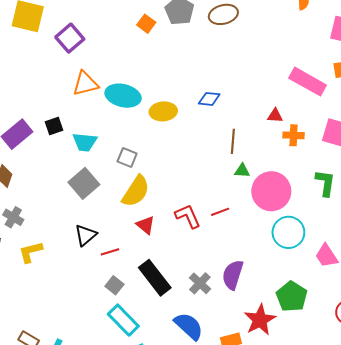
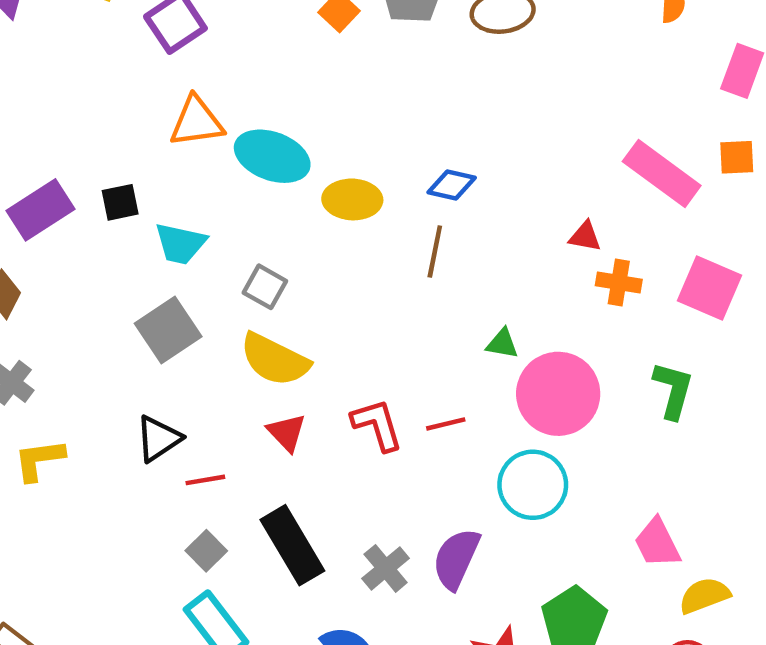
brown line: (233, 141) -> (435, 252), moved
yellow semicircle: (136, 191) -> (275, 360), turned 76
cyan circle: (288, 232) -> (533, 485), moved

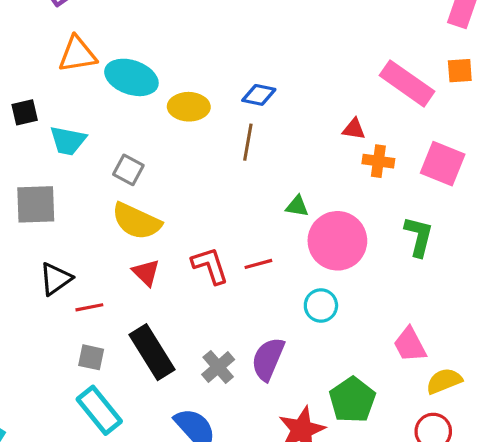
gray square: (168, 330) -> (36, 204), moved, turned 33
cyan circle: (533, 485) -> (321, 306), size x0.7
gray square: (206, 551) -> (91, 357), turned -32

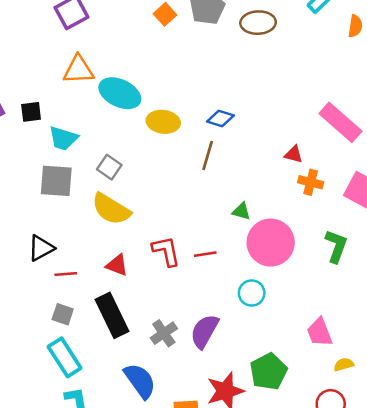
gray square: (36, 204) -> (56, 181), moved
red triangle: (146, 273) -> (117, 265), moved, turned -30
yellow semicircle: (444, 381) -> (344, 364), size x0.7

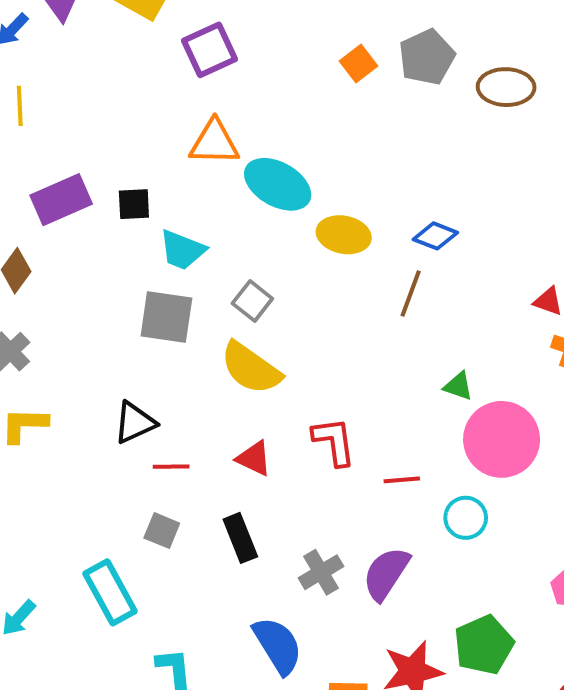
red line: (205, 254) -> (402, 480), moved
black rectangle: (112, 315) -> (240, 538), size x0.7
cyan rectangle: (65, 357) -> (110, 592), moved

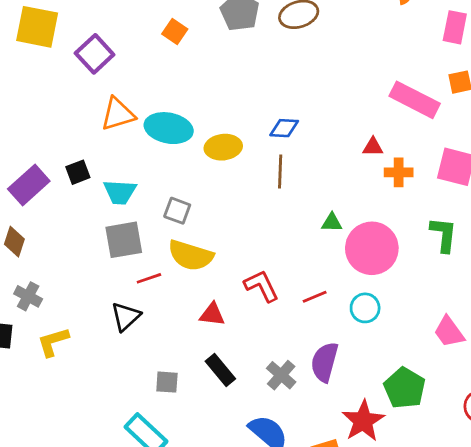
orange square: (358, 63) -> (175, 32), moved
red line: (171, 467) -> (149, 278), moved

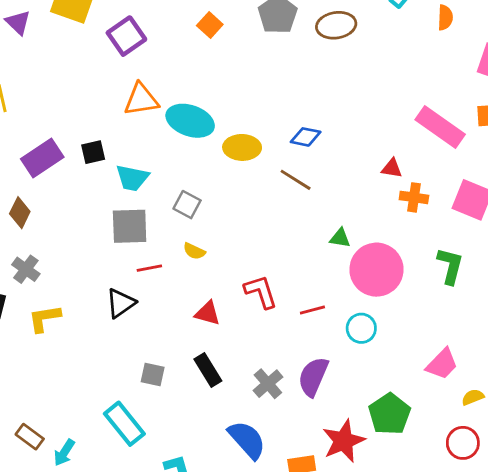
brown line: (280, 172) -> (296, 180), turned -68
yellow semicircle: (191, 255) -> (194, 251), size x0.5
pink trapezoid: (449, 332) -> (442, 364), turned -108

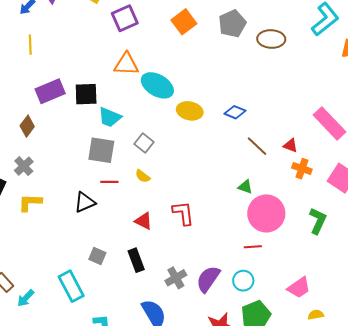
orange square: (210, 25) -> (184, 22), size x1.4
black square: (93, 152) -> (86, 94), size x1.4
brown line: (296, 180) -> (257, 146), moved
red line: (312, 310) -> (253, 247), moved
cyan circle: (361, 328) -> (243, 281), moved

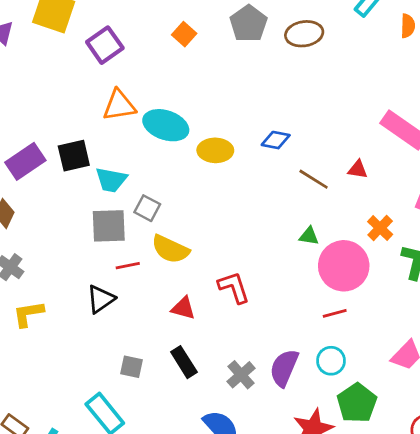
orange square: (184, 22) -> (184, 34), size x0.7
gray square: (144, 143) -> (147, 208), moved
orange cross: (302, 169) -> (380, 228), moved, turned 36
yellow semicircle: (143, 176) -> (170, 249), size x1.8

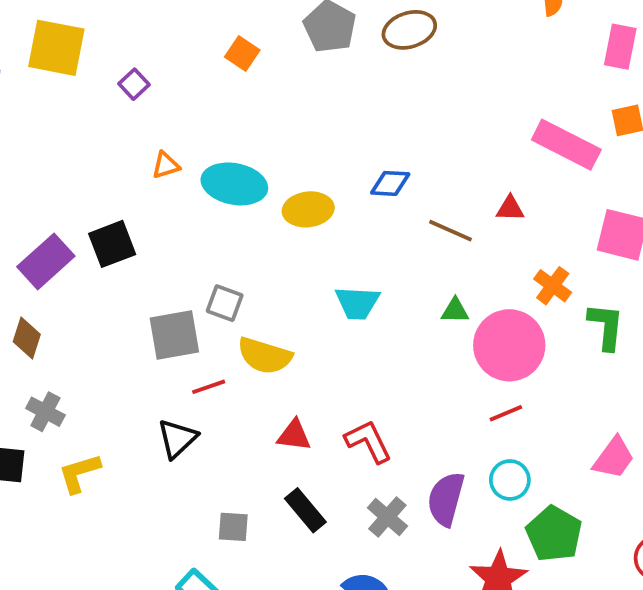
purple square: (105, 45) -> (134, 84), size x0.6
orange triangle: (119, 105) -> (166, 165), size x0.6
cyan trapezoid: (111, 180) -> (357, 303), moved
red L-shape: (234, 287) -> (368, 441), moved

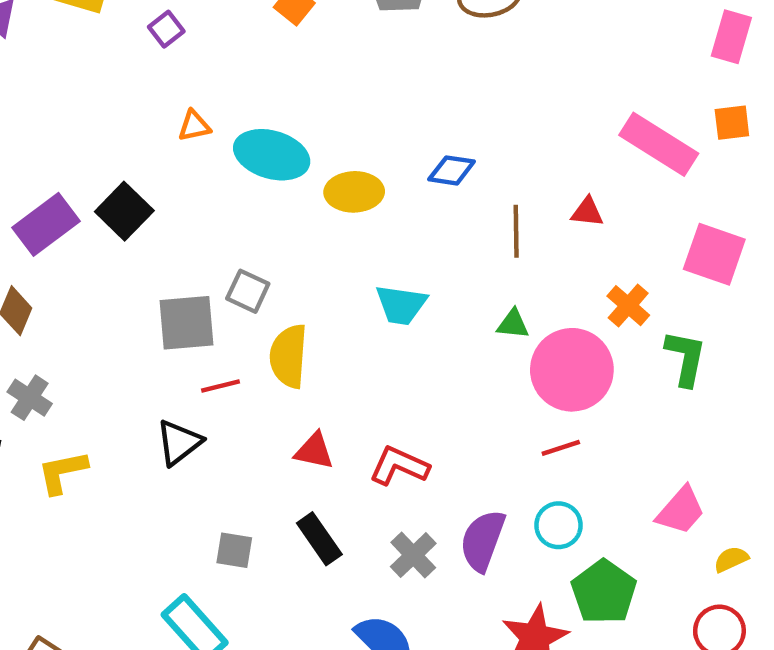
brown line: (451, 231) -> (516, 231), turned 60
black square: (112, 244) -> (124, 211), turned -30
yellow semicircle: (265, 356) -> (289, 356), turned 72
red L-shape: (368, 441) -> (399, 466), turned -45

